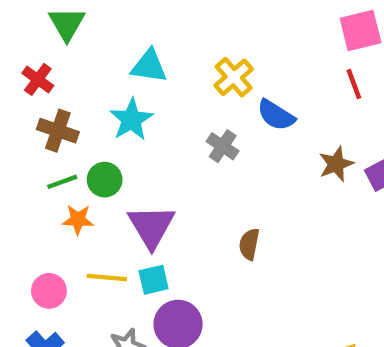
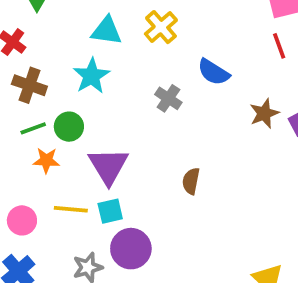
yellow cross: (234, 77) -> (161, 27), moved

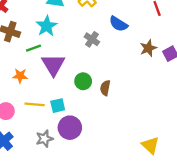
green circle: (69, 127) -> (83, 81), moved
green line: (33, 128) -> (33, 48), moved
purple triangle: (108, 166) -> (53, 65), moved

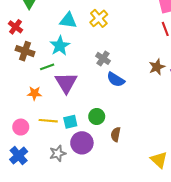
blue semicircle: (118, 24) -> (116, 80), moved
green circle: (83, 81) -> (97, 116), moved
brown semicircle: (105, 88) -> (116, 134), moved

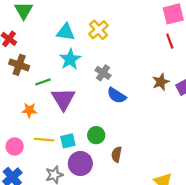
cyan star: (60, 46) -> (70, 59), moved

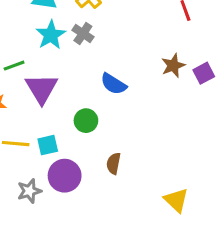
gray cross: (103, 73) -> (83, 33), moved
green circle: (96, 135) -> (86, 121), moved

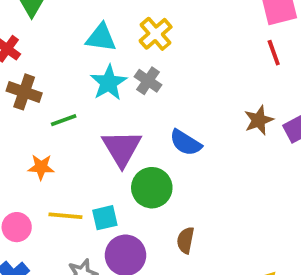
purple triangle: (42, 88) -> (122, 148), moved
green circle: (86, 121) -> (152, 188), size x1.4

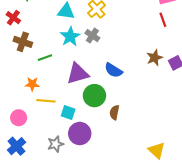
purple triangle: (122, 148) -> (78, 73), turned 45
yellow line: (65, 216) -> (46, 101), moved
cyan square: (105, 218) -> (68, 112), turned 32
brown semicircle: (186, 240) -> (114, 112), moved

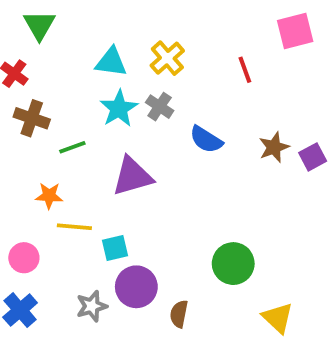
red line: (163, 20) -> (245, 70), moved
blue semicircle: (113, 70) -> (206, 140), moved
green circle: (94, 96) -> (233, 264), moved
cyan square: (68, 112) -> (115, 248), turned -32
brown semicircle: (114, 112) -> (179, 314), moved

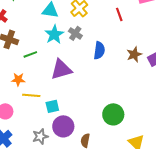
blue semicircle: (206, 140) -> (99, 50), turned -114

